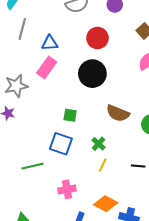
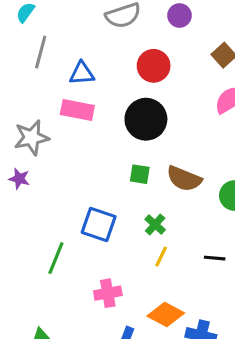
pink rectangle: (47, 68) -> (77, 110), turned 65
green square: (70, 115) -> (140, 174), moved
green line: (32, 166) -> (56, 258), turned -55

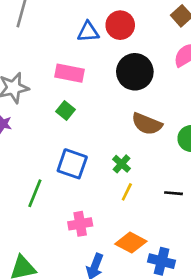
blue triangle: (82, 73) -> (88, 32), moved
pink rectangle: (77, 110) -> (70, 73), moved
black circle: (146, 119) -> (135, 72), moved
green square: (140, 174) -> (66, 110), moved, turned 30

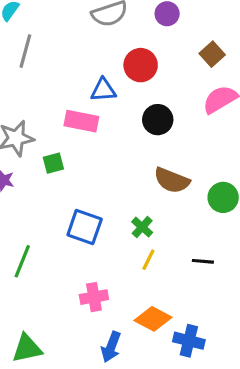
blue triangle: (88, 32) -> (103, 90), moved
black circle: (135, 72) -> (158, 120), size x0.7
green square: (66, 110) -> (53, 163), moved, turned 36
green line: (35, 193) -> (22, 261), moved

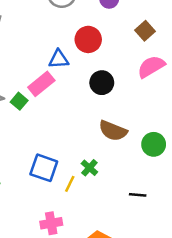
pink rectangle: (81, 121) -> (41, 84), turned -50
green square: (53, 163) -> (19, 101), moved, turned -35
yellow line: (148, 260) -> (70, 184), moved

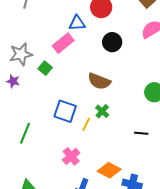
green square: (19, 101) -> (45, 68), moved
brown semicircle: (113, 131) -> (99, 81), moved
pink cross: (51, 223) -> (71, 156), turned -30

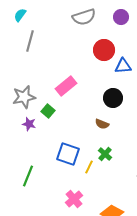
blue triangle: (77, 23) -> (123, 66), moved
black circle: (112, 42) -> (113, 98), moved
purple star: (13, 81) -> (29, 124), moved
brown semicircle: (99, 81) -> (102, 124), size x0.6

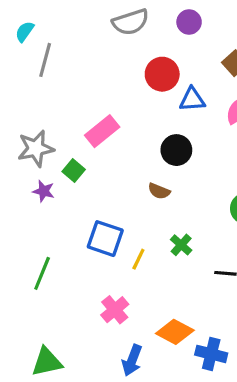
cyan semicircle: (20, 15) -> (25, 31), moved
green cross: (105, 154) -> (181, 245), moved

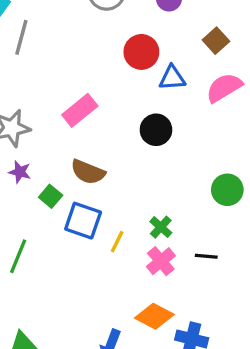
green square: (74, 171) -> (51, 196), moved
brown semicircle: (159, 191) -> (88, 172), moved, size x1.5
pink cross: (115, 310) -> (161, 261), moved

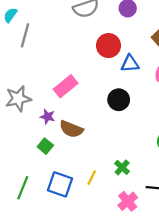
purple star: (20, 172) -> (48, 117), moved
blue square: (83, 221) -> (60, 184), moved
pink cross: (161, 261) -> (128, 201), moved

